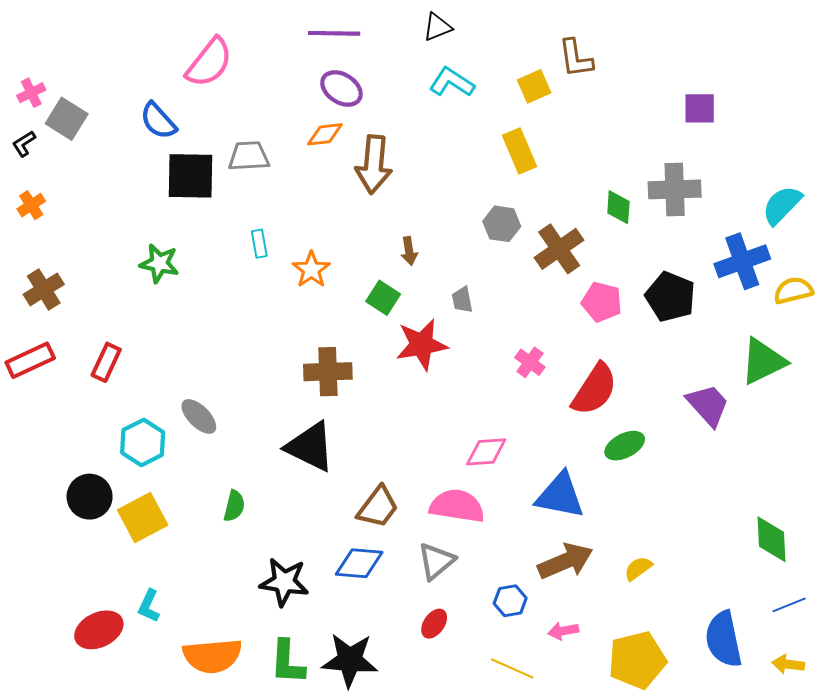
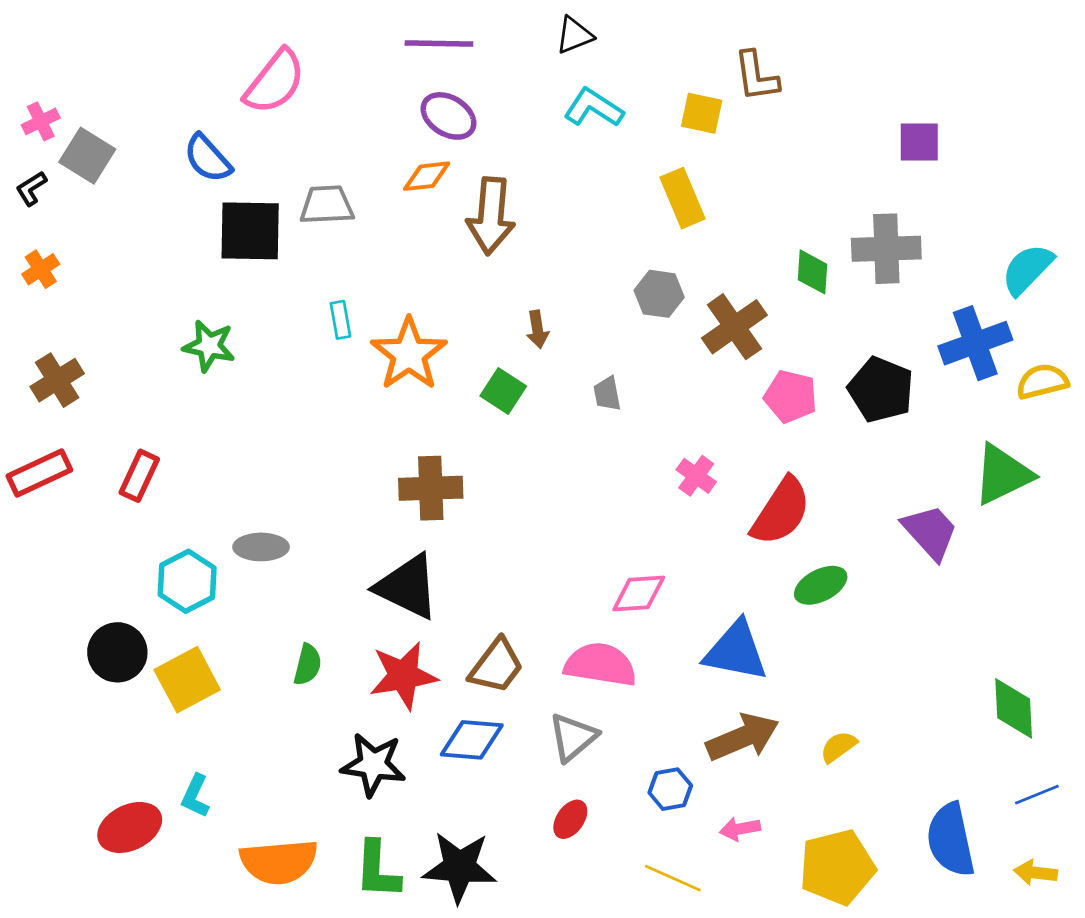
yellow square: (534, 86) -> (702, 113), turned 36
orange star: (311, 270) -> (409, 354), size x1.5
red star: (422, 345) -> (403, 676), moved
gray ellipse: (199, 416) -> (261, 547), turned -45

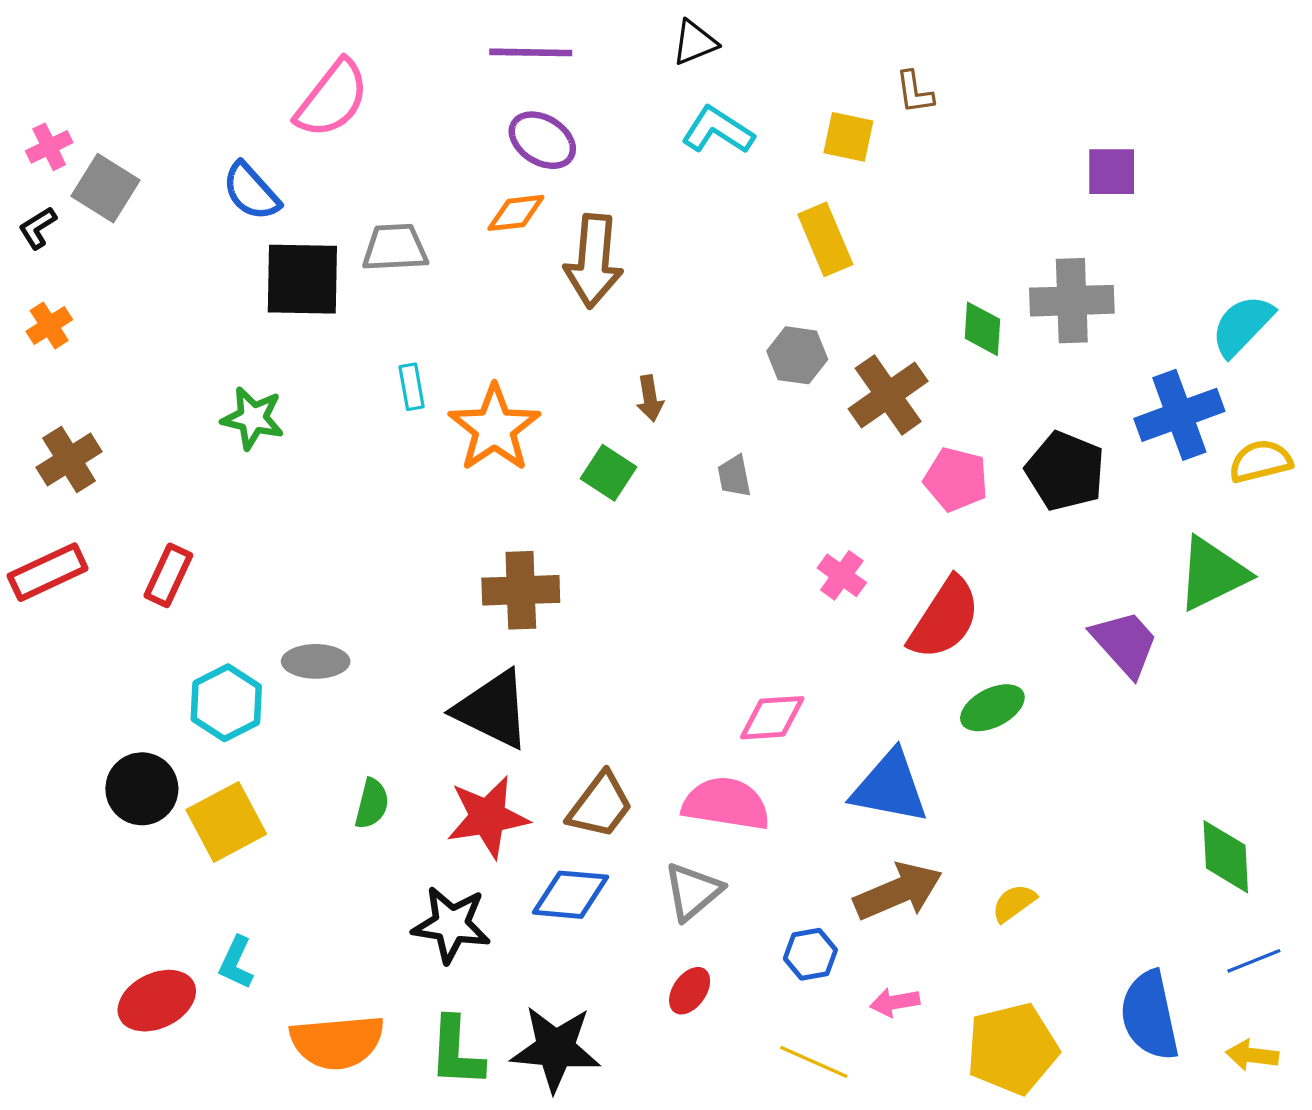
brown L-shape: (756, 76) -> (915, 92), size x0.7

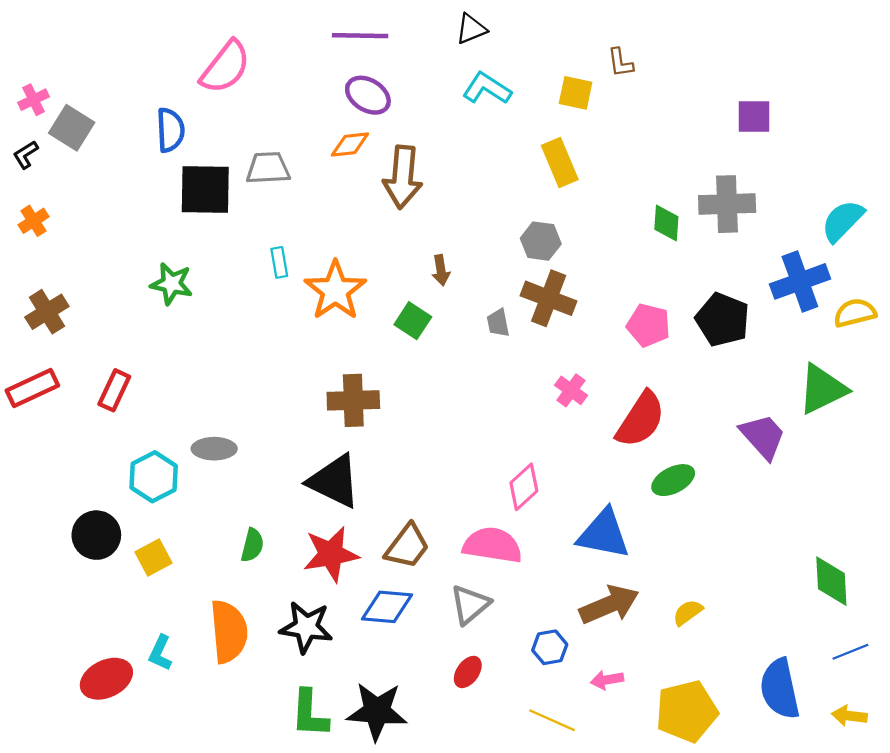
blue semicircle: (251, 191) -> (170, 130), turned -141
brown cross: (888, 395) -> (549, 298), moved, turned -34
pink diamond: (772, 718) -> (524, 487), turned -39
yellow square: (226, 822) -> (154, 558), size x0.7
orange semicircle: (337, 1042) -> (229, 632), moved, turned -90

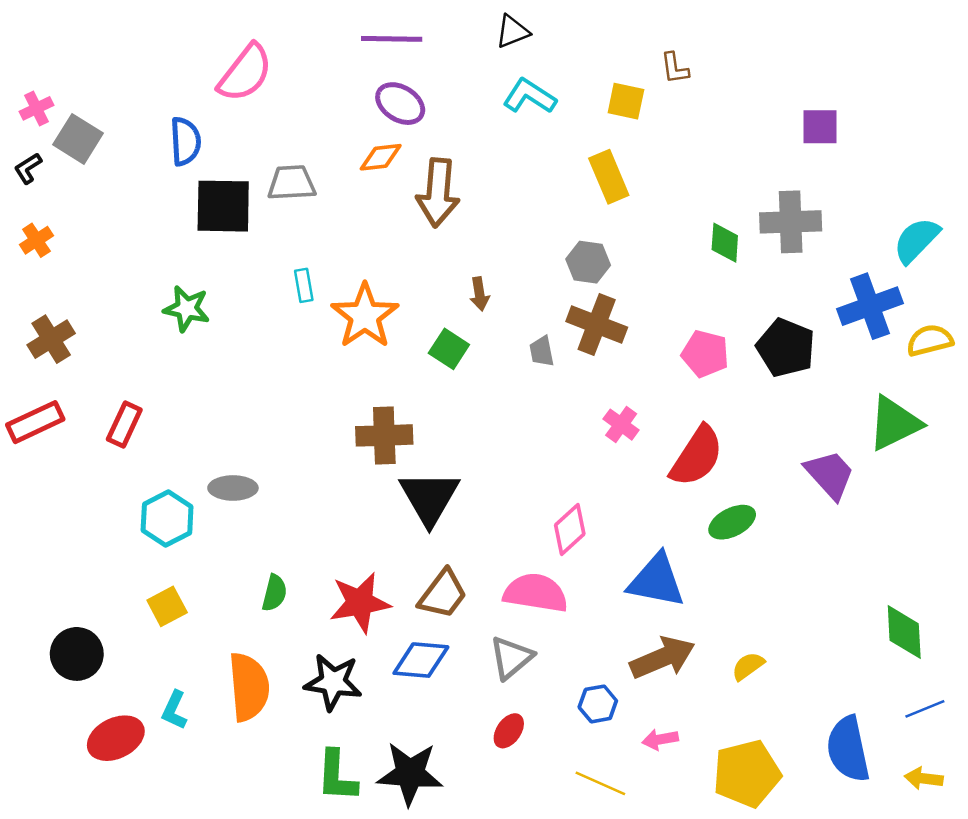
black triangle: (334, 481) -> (429, 498), moved, turned 34
black circle: (96, 535) -> (77, 654), moved

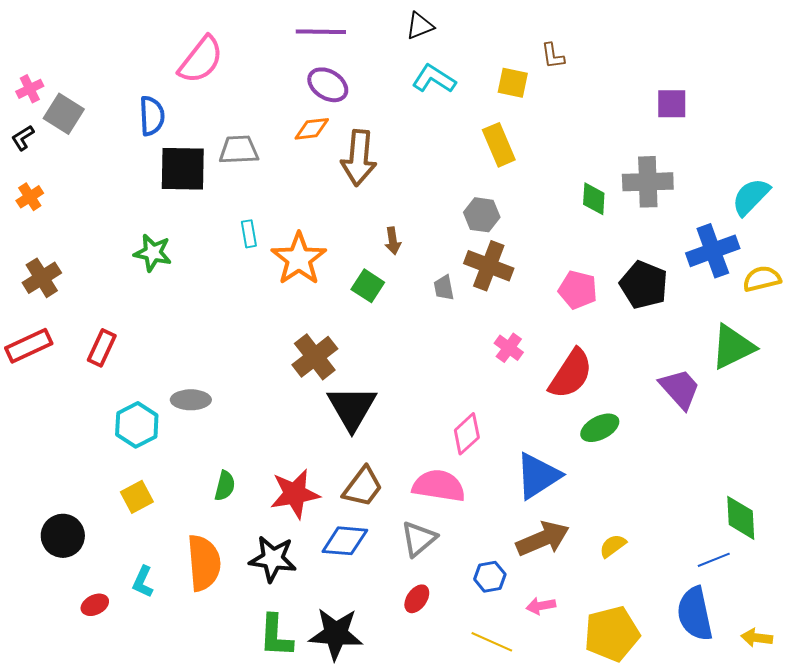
brown cross: (384, 435) -> (315, 357), turned -36
blue triangle: (656, 581) -> (538, 476), turned -44
blue line: (925, 709) -> (714, 560), moved
red ellipse: (116, 738) -> (95, 605), size x0.6

